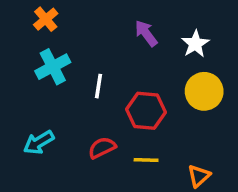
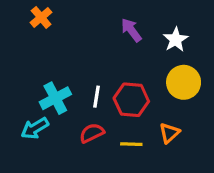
cyan cross: (53, 67) -> (55, 98), moved
white line: (99, 86) -> (96, 97), moved
orange triangle: (199, 176) -> (169, 133), moved

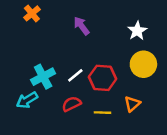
purple arrow: (131, 30) -> (81, 26), moved
white line: (96, 97) -> (75, 75), turned 42

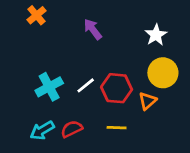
cyan arrow: (27, 100) -> (42, 130), moved
red semicircle: (72, 104) -> (72, 129), moved
orange triangle: (132, 104) -> (147, 101), moved

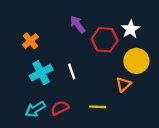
orange cross: (37, 15) -> (30, 41), moved
white line: (86, 85) -> (72, 71), turned -70
red hexagon: (117, 88) -> (105, 40), moved

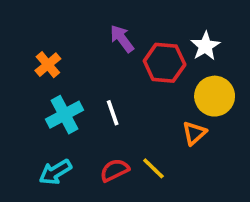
yellow line: (98, 107) -> (153, 168), turned 42
red semicircle: (60, 108) -> (115, 170), moved

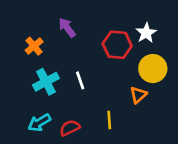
purple arrow: (122, 39) -> (67, 28), moved
yellow line: (153, 168) -> (109, 120), turned 42
red semicircle: (115, 170) -> (70, 128), moved

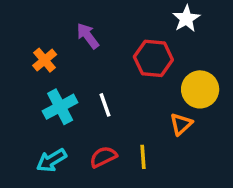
white star: (146, 33) -> (186, 19), moved
red semicircle: (70, 128) -> (103, 157), moved

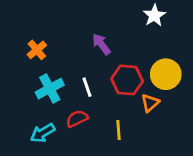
purple arrow: (88, 36) -> (101, 44), moved
red hexagon: (153, 58) -> (127, 80), moved
red semicircle: (103, 157) -> (77, 119), moved

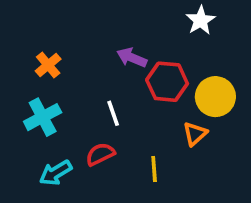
purple arrow: (101, 44) -> (132, 58), turned -30
red hexagon: (127, 80) -> (167, 82), moved
cyan cross: (50, 89) -> (43, 117), moved

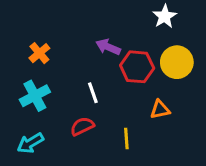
yellow circle: (215, 97) -> (177, 62), moved
orange triangle: (195, 134) -> (160, 109), turned 30
cyan arrow: (56, 173) -> (30, 143), moved

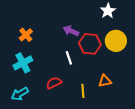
white line: (93, 93) -> (69, 58), moved
orange triangle: (160, 109) -> (105, 81), moved

